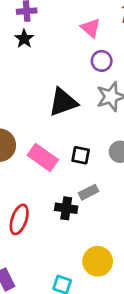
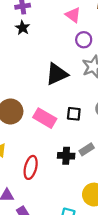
gray rectangle: (88, 192) -> (87, 149), moved

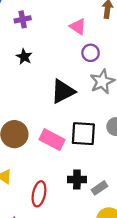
black star: (23, 28) -> (24, 57), moved
black square: (74, 114) -> (83, 134), size x1.6
gray rectangle: (87, 149) -> (99, 188), moved

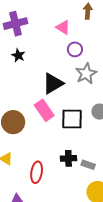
purple cross: (23, 19) -> (16, 24), size x1.6
pink rectangle: (52, 140) -> (44, 110), moved, turned 30
gray rectangle: (99, 188) -> (88, 165), turned 56

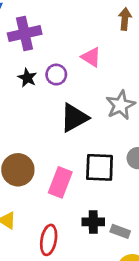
pink triangle: (63, 27) -> (91, 57), moved
purple circle: (75, 49) -> (56, 75), moved
pink rectangle: (44, 110) -> (60, 182), moved, turned 55

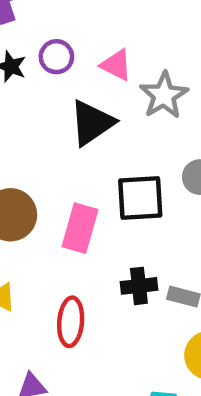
pink triangle: (91, 57) -> (116, 65), moved

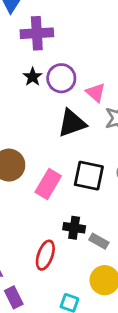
purple circle: (56, 57) -> (61, 78), size x1.4
red ellipse: (71, 322) -> (45, 255), moved

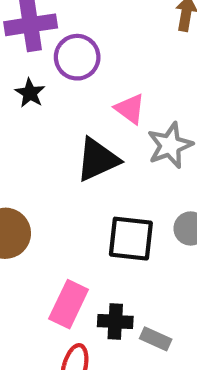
purple circle: (61, 78) -> (77, 57), moved
pink rectangle: (48, 184) -> (69, 304), moved

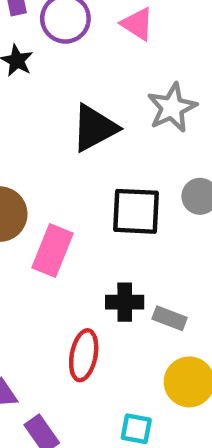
pink triangle: (130, 109) -> (137, 24), moved
pink rectangle: (69, 304) -> (53, 251), moved

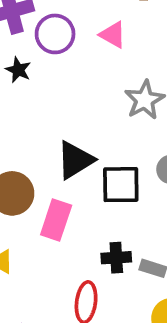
black triangle: (94, 128) -> (75, 160), moved

